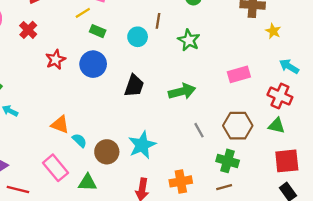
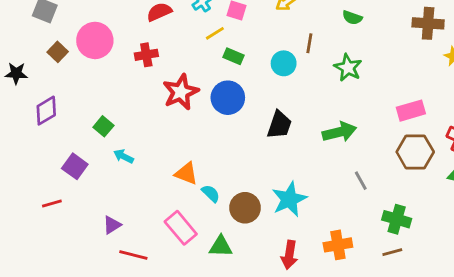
red cross: (28, 30) -> (146, 55), turned 36
red star: (56, 60) -> (181, 92), size x1.4
brown hexagon: (238, 126) -> (415, 152), moved

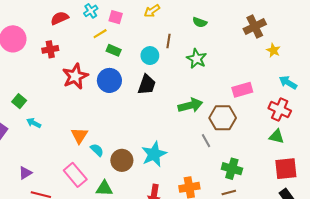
brown cross: (428, 23) -> (255, 26), turned -30
black trapezoid: (279, 125) -> (147, 85), moved
brown hexagon: (415, 152) -> (223, 118), moved
orange triangle: (186, 173) -> (79, 135), turned 42

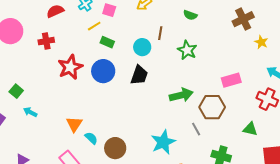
green triangle: (277, 136) -> (250, 129), moved
cyan star: (154, 154) -> (163, 142), moved

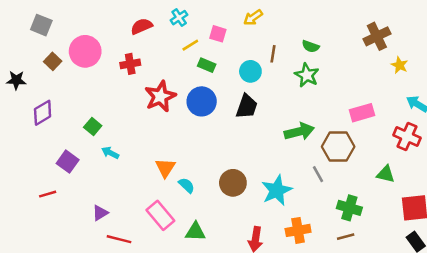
pink square: (109, 10) -> (218, 34), moved
green semicircle: (190, 15) -> (311, 46), moved
brown circle: (115, 148) -> (233, 183), moved

